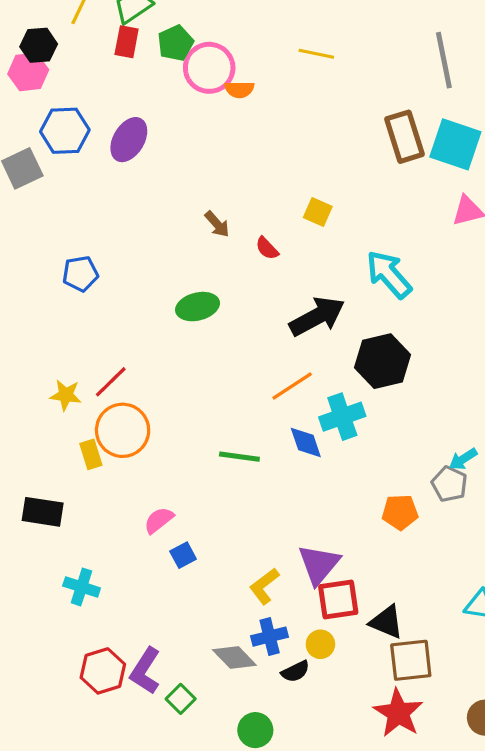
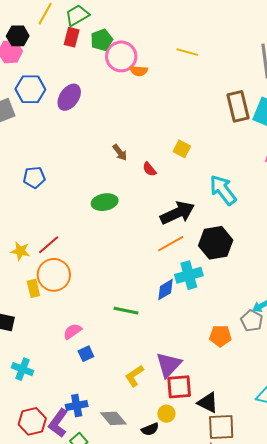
orange line: (292, 386) -> (171, 244), moved
blue diamond: (306, 443) -> (165, 290), turned 75
green line: (239, 457) -> (126, 311), moved
blue cross: (270, 637) -> (77, 405), moved

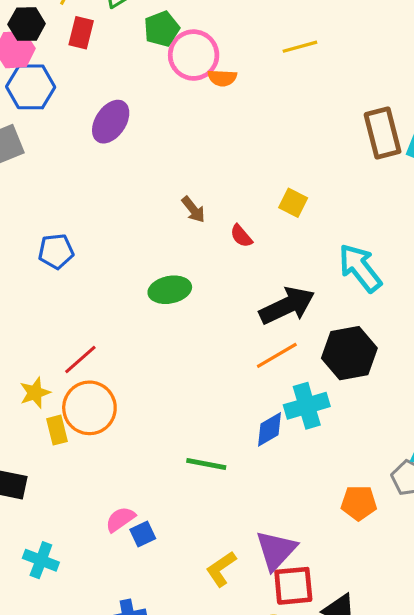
red rectangle: (72, 37) -> (81, 33), moved
yellow line: (187, 52) -> (300, 47), turned -30
blue hexagon: (30, 89) -> (31, 87), moved
yellow star: (20, 251) -> (35, 393), moved, turned -30
pink semicircle: (72, 331) -> (120, 519), moved

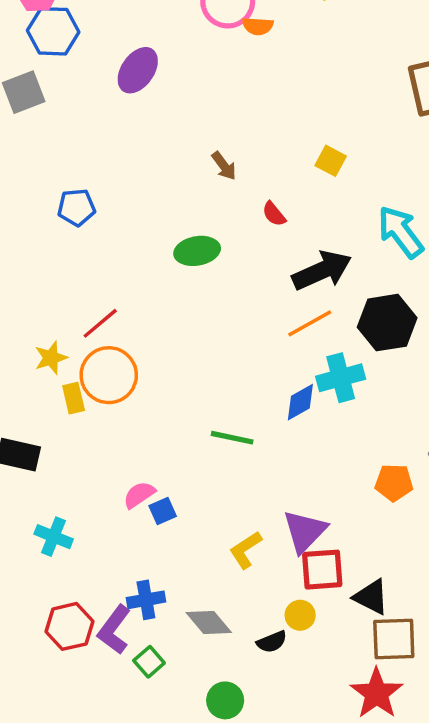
red semicircle: (241, 236) -> (274, 214), moved

